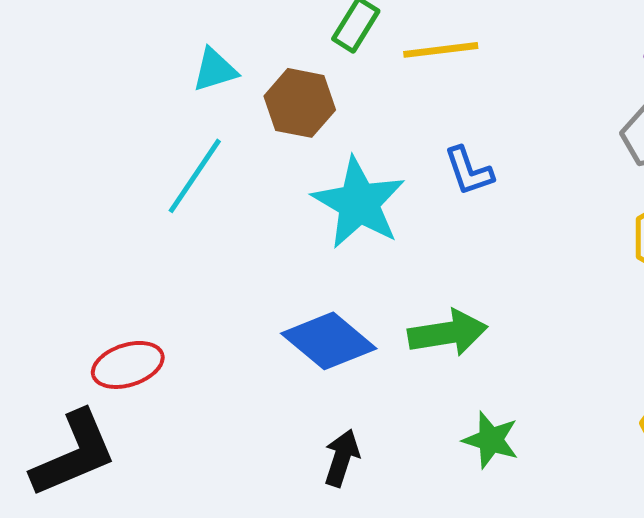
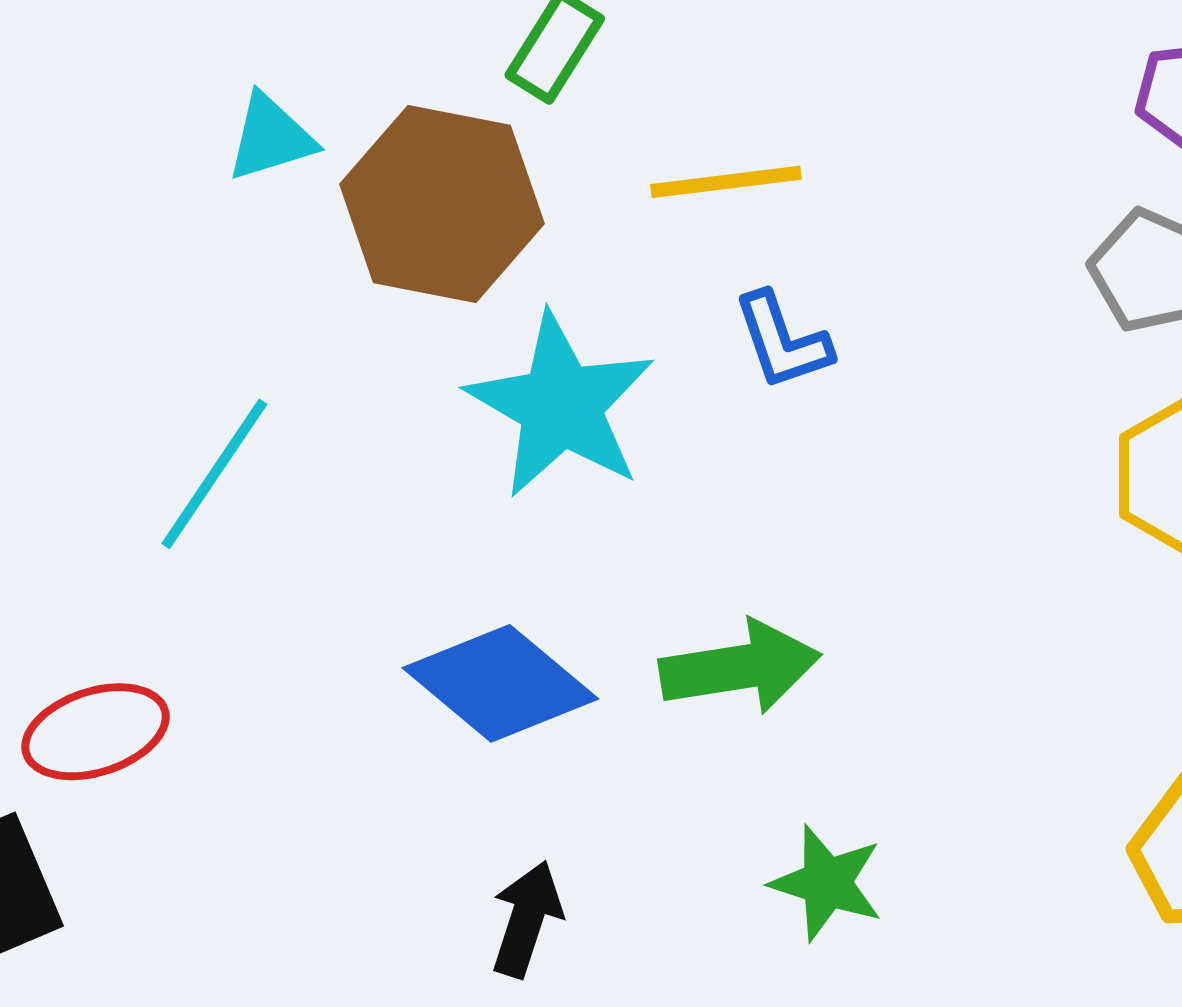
yellow line: (441, 50) -> (726, 182), moved
brown hexagon: (300, 103) -> (442, 204), size x1.4
cyan line: (195, 176) -> (214, 474), moved

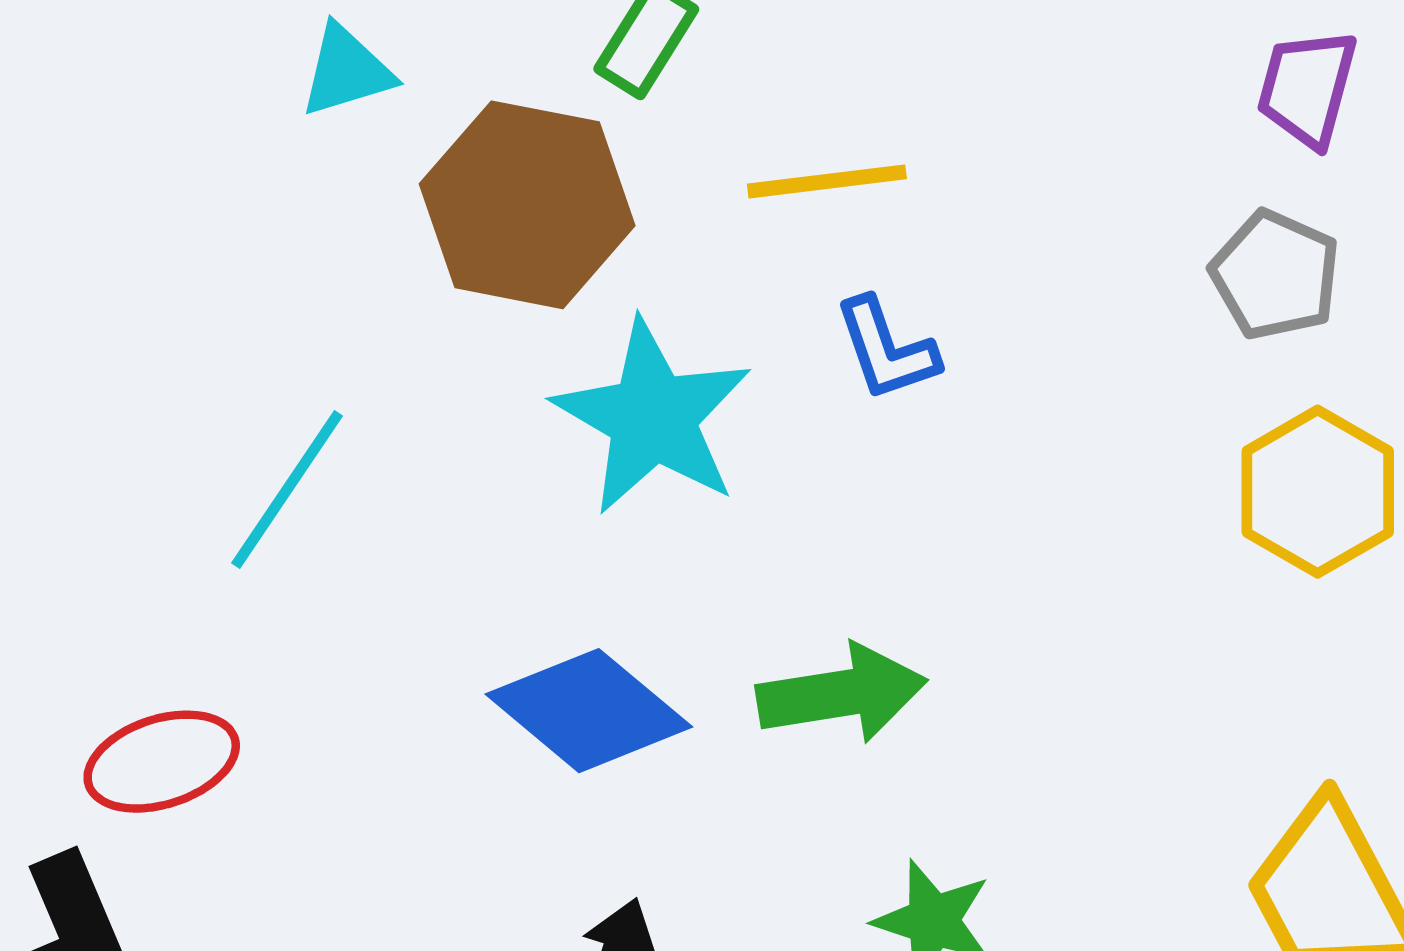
cyan triangle: (271, 138) -> (347, 71), moved

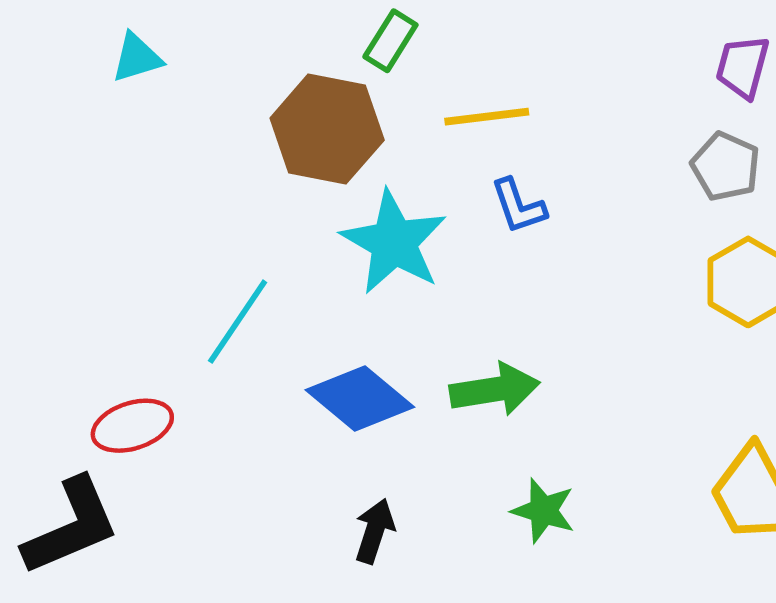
cyan triangle: (347, 71) -> (137, 58), moved
cyan line: (287, 490) -> (238, 322), moved

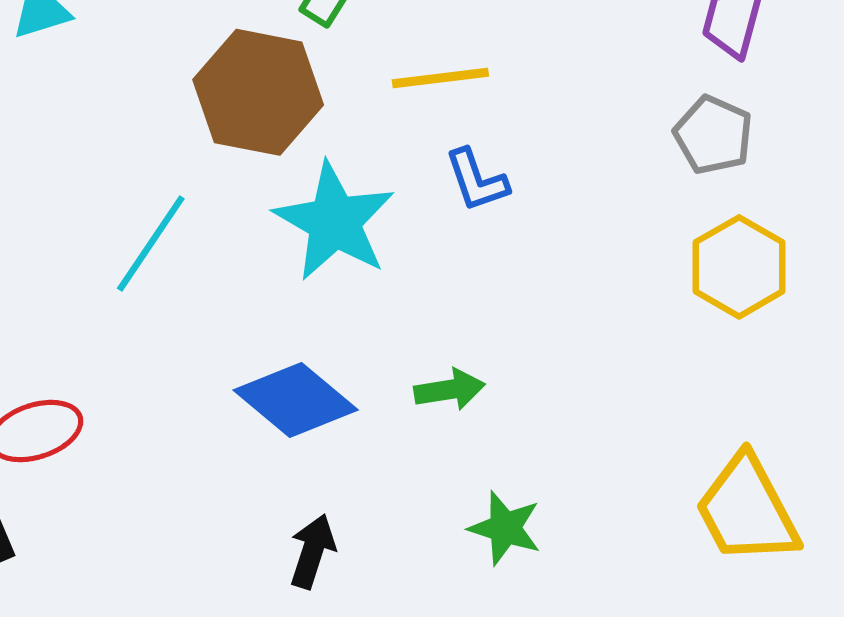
cyan line: (238, 322) -> (151, 244), moved
green arrow: (495, 389) -> (449, 390), size x0.7

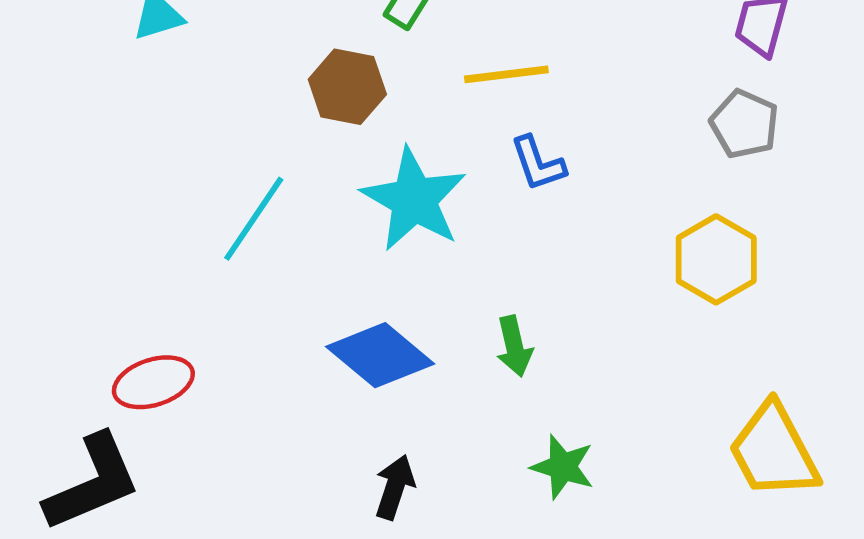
brown hexagon: (258, 92) -> (347, 87), size x0.7
yellow hexagon: (739, 267) -> (716, 259), moved
green arrow: (449, 390) -> (514, 346), turned 86

